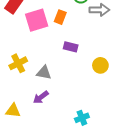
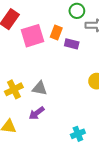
purple rectangle: (71, 47) -> (72, 44), moved
yellow cross: (18, 63) -> (14, 89), moved

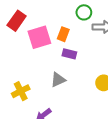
purple rectangle: (72, 44) -> (69, 54), moved
gray triangle: (40, 88) -> (58, 80), moved, turned -35

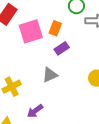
purple rectangle: (69, 54) -> (62, 48), turned -48

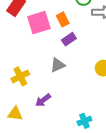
orange rectangle: (55, 28) -> (63, 19), turned -48

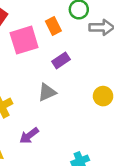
orange rectangle: (63, 19) -> (53, 26), moved

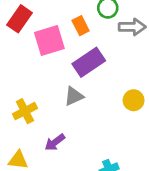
purple rectangle: (61, 60) -> (89, 62), size x1.6

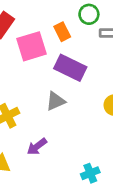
purple rectangle: (89, 62) -> (70, 68), turned 60

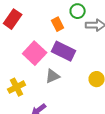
pink square: (32, 46) -> (35, 53), moved, turned -30

